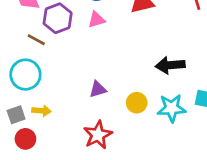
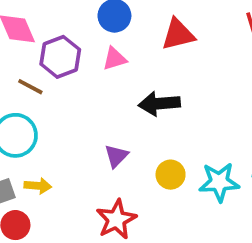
black arrow: (170, 65) -> (159, 104), moved
purple triangle: (98, 89) -> (116, 156), turned -30

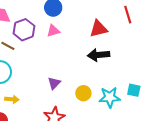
red triangle: (178, 34) -> (99, 29), moved
black arrow: (159, 104) -> (99, 55), moved

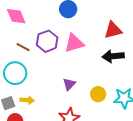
purple hexagon: (24, 30) -> (47, 41), moved
pink triangle: (53, 31) -> (74, 43), moved, size x1.5

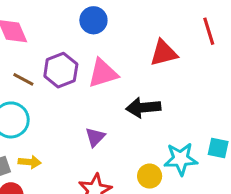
black arrow: (113, 56) -> (143, 108), moved
yellow circle: (98, 94) -> (150, 176), moved

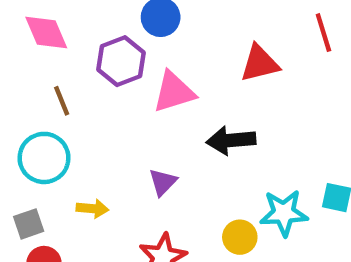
purple hexagon: (61, 70) -> (121, 61), moved
brown line: (23, 79) -> (62, 101), turned 40
yellow arrow: (30, 162) -> (92, 209), moved

